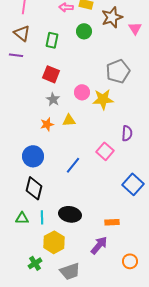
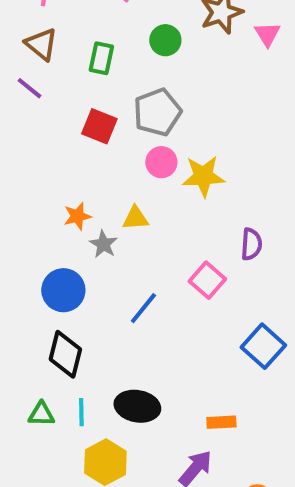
purple line: (16, 55) -> (29, 88), turned 32
gray pentagon: (118, 71) -> (157, 112), moved
gray star: (53, 99) -> (103, 244), moved
orange star: (47, 124) -> (77, 216), moved

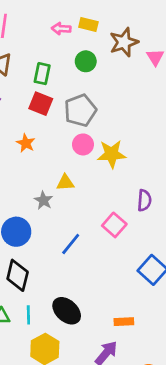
red square: (99, 126) -> (41, 104), moved
orange star: (77, 216) -> (26, 143), moved, turned -30
black ellipse: (137, 406) -> (67, 311), turned 32

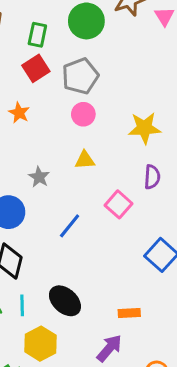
green circle: (86, 61) -> (86, 21), size x1.5
red square: (41, 104) -> (36, 68), turned 35
yellow star: (112, 154) -> (144, 128), moved
yellow triangle: (65, 183) -> (85, 160), moved

